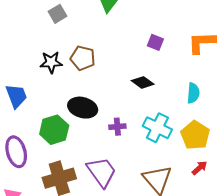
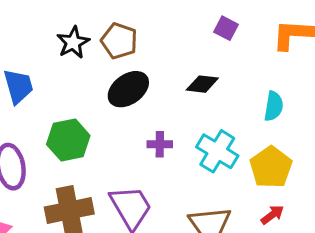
black star: (51, 62) -> (73, 43), turned -30
black diamond: (143, 82) -> (202, 84), turned -35
black ellipse: (83, 108) -> (128, 89), moved, turned -56

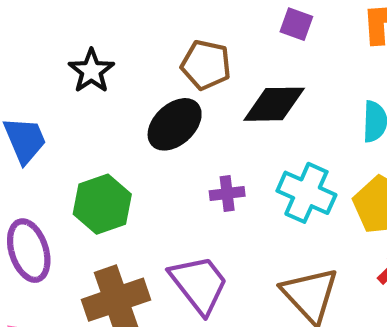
brown pentagon: (119, 41) -> (206, 65), moved
black diamond: (202, 84) -> (274, 104), size x1.4

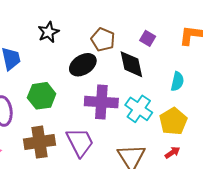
purple square: (296, 24) -> (148, 38), moved
black diamond: (274, 104) -> (131, 64), turned 68
purple cross: (227, 193) -> (101, 102), size x2.0

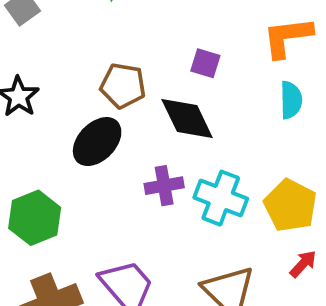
cyan semicircle: (177, 81) -> (291, 100), moved
purple cross: (101, 102) -> (164, 186), moved, size x0.6

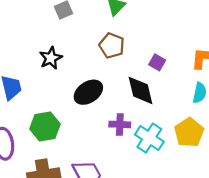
brown pentagon: (123, 86) -> (112, 46), moved
yellow pentagon: (290, 205) -> (189, 132), moved

